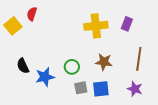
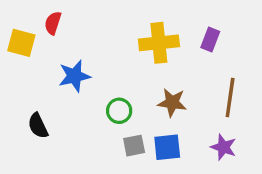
yellow square: (13, 26) -> (21, 43), turned -36
black semicircle: (23, 66) -> (38, 126), moved
blue star: (45, 77) -> (74, 76), moved

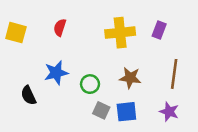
red semicircle: (53, 23) -> (60, 28), moved
blue star: (74, 76) -> (56, 73), moved
gray square: (134, 146) -> (101, 110), turned 36

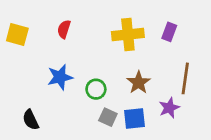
brown star: (130, 78) -> (139, 82), turned 30
black semicircle: (28, 95) -> (31, 120), moved
purple star: (169, 112) -> (169, 108), moved, turned 30

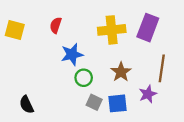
purple rectangle: (169, 32) -> (148, 28), size x1.6
blue star: (60, 77) -> (72, 54), moved

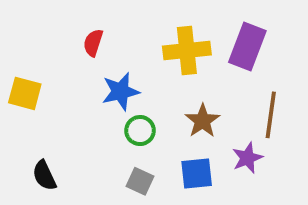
yellow square: (15, 30) -> (25, 93), moved
gray square: (94, 102) -> (140, 181), moved

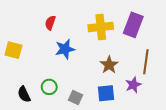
green circle: (140, 131) -> (49, 87), moved

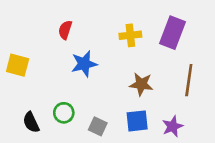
yellow cross: (101, 27) -> (130, 35), size x0.7
brown star: (109, 65) -> (141, 84), turned -30
purple star: (133, 85) -> (173, 126), moved

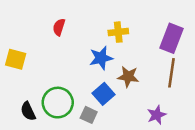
purple rectangle: (173, 33) -> (171, 38), moved
blue star: (84, 64) -> (101, 58), moved
green circle: (64, 113) -> (58, 103), size x1.6
blue square: (137, 121) -> (103, 94), moved, turned -35

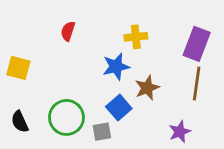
brown star: (128, 77) -> (147, 88), turned -30
black semicircle: (28, 111) -> (20, 122), moved
gray square: (89, 115) -> (102, 132), turned -35

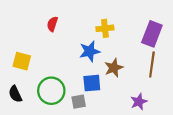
yellow square: (18, 68) -> (22, 61), moved
blue square: (119, 108) -> (92, 83), turned 36

